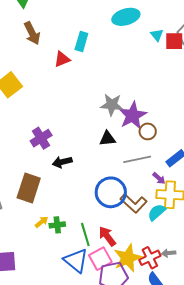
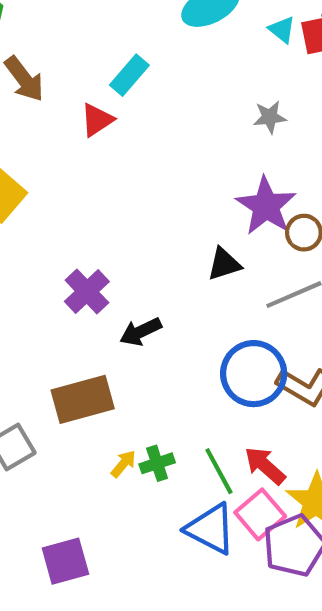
cyan rectangle: (81, 41) -> (129, 75), turned 36
gray star: (112, 105) -> (270, 117), moved, size x0.7
brown rectangle: (29, 188) -> (83, 399), turned 68

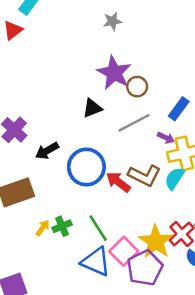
blue circle: (254, 374) -> (86, 167), moved
red arrow: (265, 466) -> (118, 182), moved

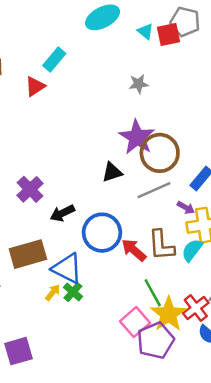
brown circle: (137, 87) -> (160, 153), size x1.8
brown L-shape: (144, 175) -> (161, 245), turned 56
green cross: (62, 226) -> (73, 292), turned -30
green line: (98, 228) -> (153, 293), moved
blue triangle: (96, 262) -> (67, 268), moved

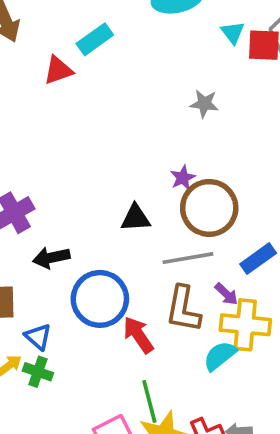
purple star: (137, 137) -> (183, 178), size x0.5
brown L-shape: (161, 245) -> (183, 309), moved
blue triangle: (67, 268) -> (38, 337), size x0.6
green cross: (73, 292) -> (38, 372), turned -36

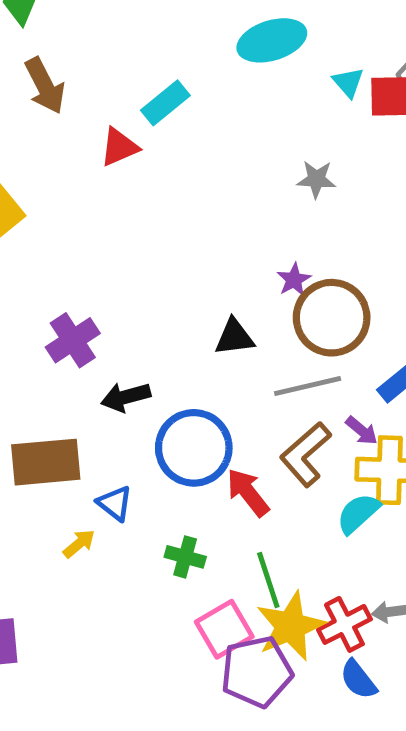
brown L-shape: (183, 309) -> (306, 454), turned 42
green cross: (38, 372) -> (185, 557), moved

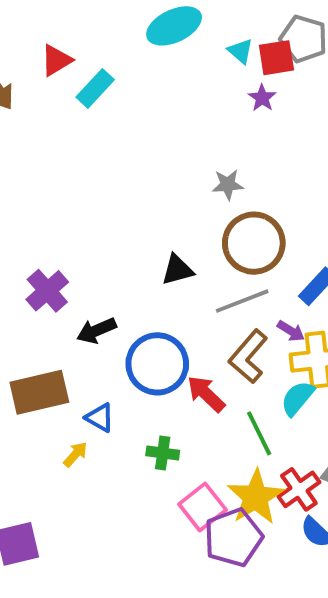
red triangle: (119, 147) -> (56, 60), moved
gray star: (316, 179) -> (228, 185), moved
purple star: (294, 280) -> (262, 98), moved
green line: (268, 580) -> (259, 433), moved

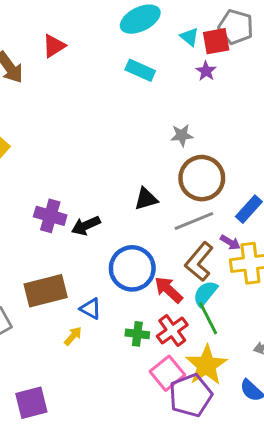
cyan rectangle: (95, 88) -> (140, 70), moved, turned 72
purple cross: (47, 291) -> (50, 216), turned -32
black arrow: (96, 331) -> (86, 226), moved
cyan semicircle: (297, 398) -> (205, 294), moved
red cross: (299, 489) -> (172, 330), moved

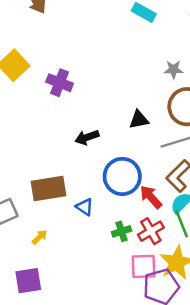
purple cross: (50, 216) -> (60, 83), moved
green cross: (137, 334) -> (122, 231), turned -30
yellow arrow: (73, 336) -> (40, 237), moved
pink square: (167, 373) -> (144, 266), turned 32

